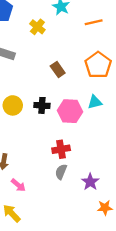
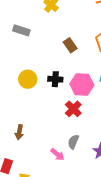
red cross: (61, 149) -> (73, 109), moved, turned -35
pink arrow: (18, 185) -> (57, 154), moved

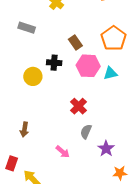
black cross: (55, 79) -> (54, 63), moved
pink hexagon: (82, 84) -> (88, 66), moved
gray semicircle: (73, 142) -> (86, 132), moved

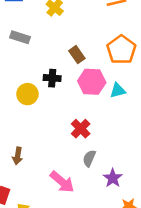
pink arrow: (63, 152) -> (62, 182), size x1.5

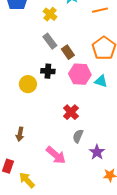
gray rectangle: (20, 37) -> (50, 41), moved, turned 35
cyan triangle: (118, 90) -> (101, 81), turned 32

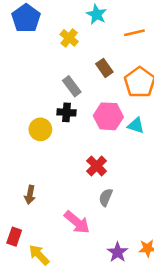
gray rectangle: (50, 41) -> (72, 86), moved
brown rectangle: (68, 52) -> (104, 68), moved
purple star: (97, 152) -> (117, 252), moved

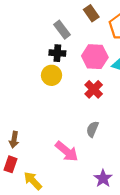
yellow circle: (40, 129) -> (51, 75), moved
red cross: (97, 166) -> (94, 89), moved
brown arrow: (30, 195) -> (14, 140), moved

